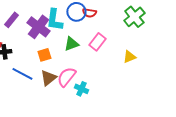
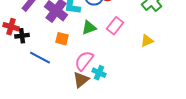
orange square: (44, 55) -> (62, 39), turned 32
brown triangle: (48, 78) -> (81, 80), moved

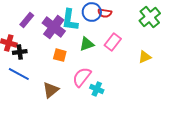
blue line: (40, 58) -> (19, 74), moved
brown triangle: (81, 80) -> (51, 90), moved

